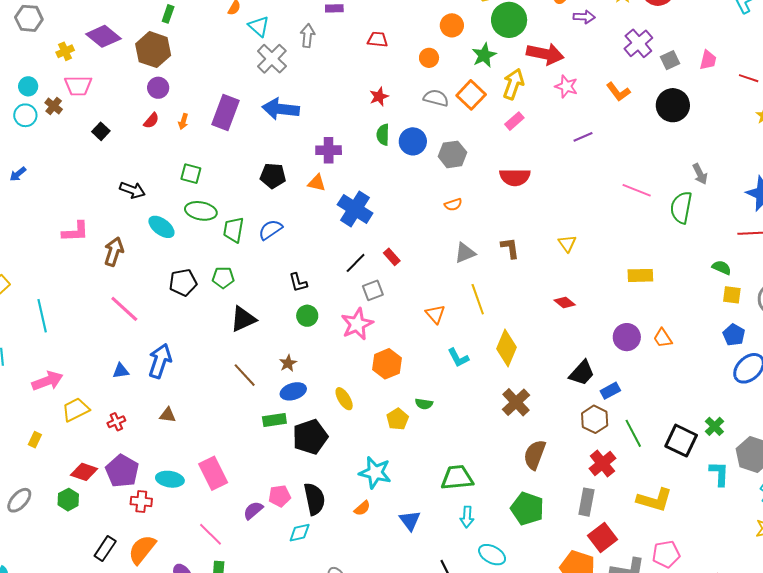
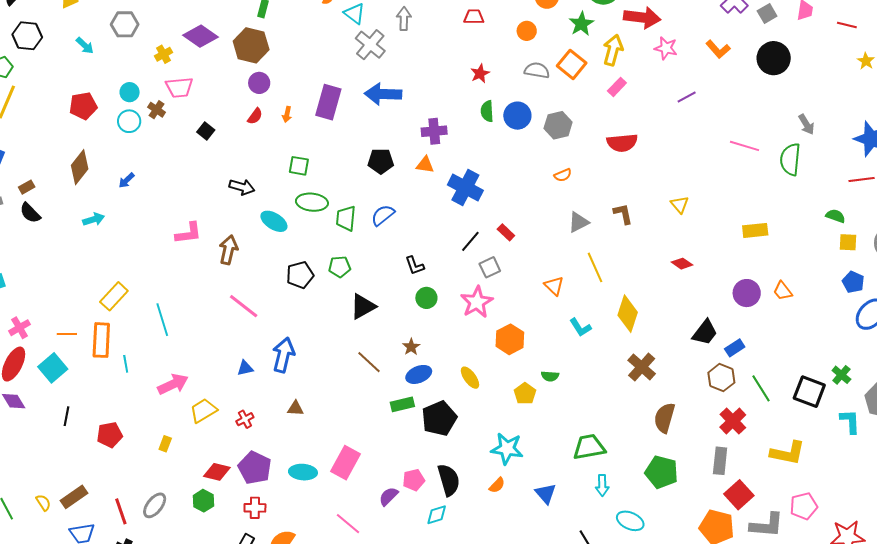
pink rectangle: (213, 473) -> (346, 463), turned 60
red cross: (141, 501) -> (255, 508), moved

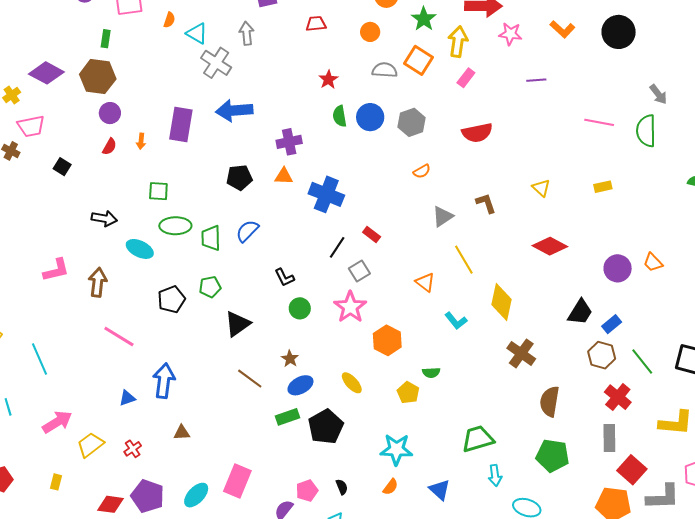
purple line: (687, 97) -> (536, 80), turned 30
yellow rectangle: (755, 230) -> (603, 187), moved, size x0.7
red diamond: (682, 264) -> (550, 246), size x1.6
cyan ellipse: (303, 472) -> (196, 495), turned -44
black semicircle: (449, 480) -> (342, 487), size x0.5

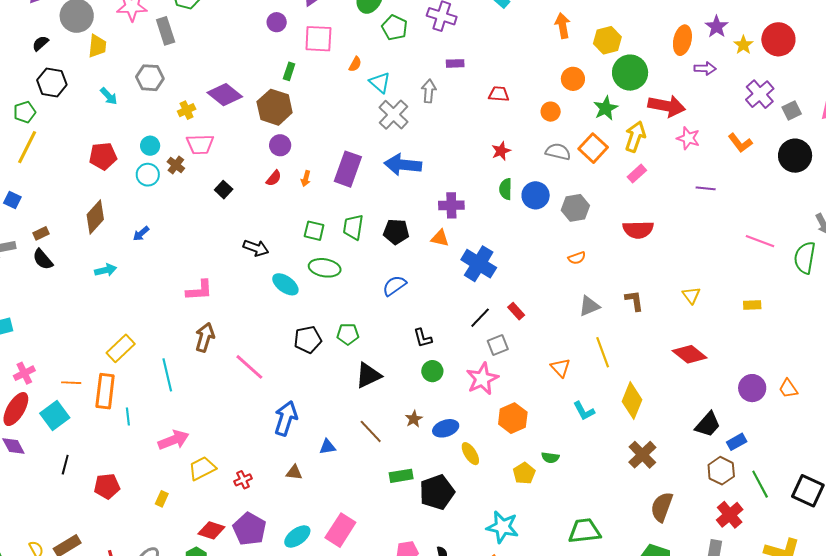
green trapezoid: (211, 238) -> (353, 227), moved
brown arrow: (98, 282) -> (205, 337), moved
blue ellipse: (300, 385) -> (446, 428), moved
blue triangle: (127, 398) -> (327, 447), moved

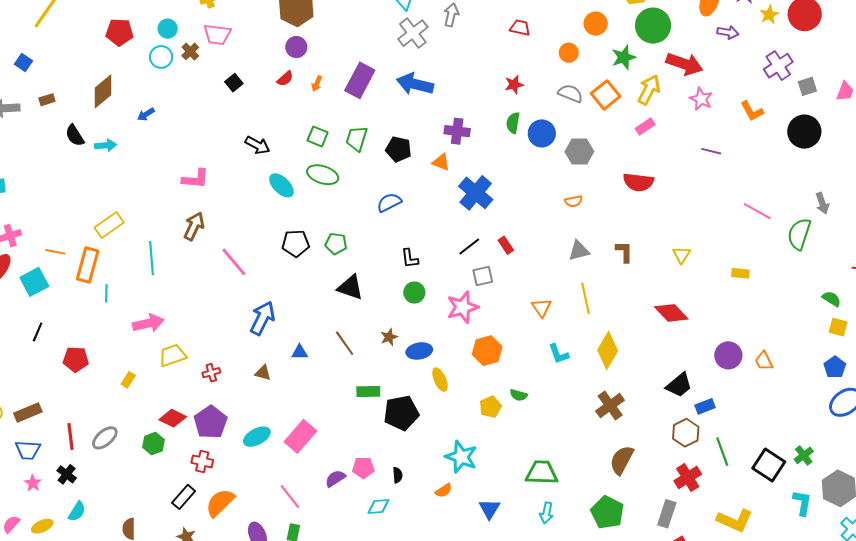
black semicircle: (43, 259) -> (75, 135), moved
black triangle: (368, 375) -> (350, 287), turned 36

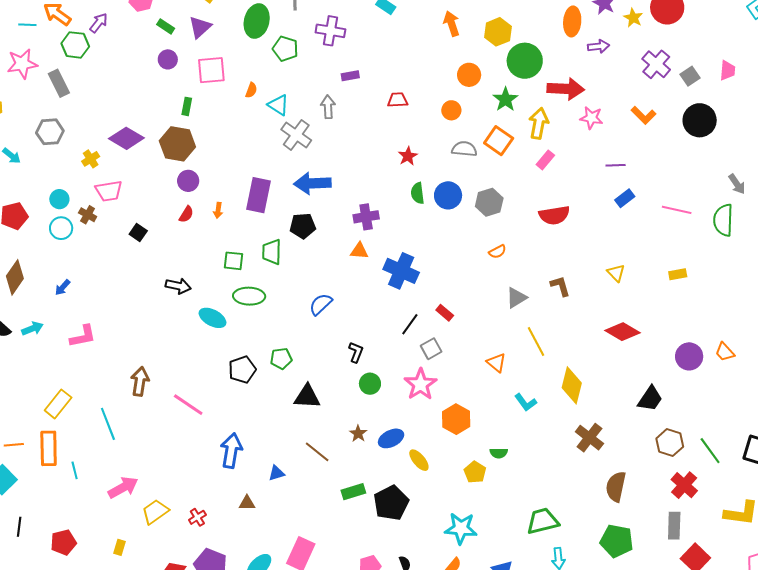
black pentagon: (399, 149) -> (303, 226), moved
pink L-shape: (195, 179) -> (83, 336), moved
black L-shape: (410, 258) -> (356, 352), turned -135
blue rectangle: (705, 406) -> (625, 198), moved

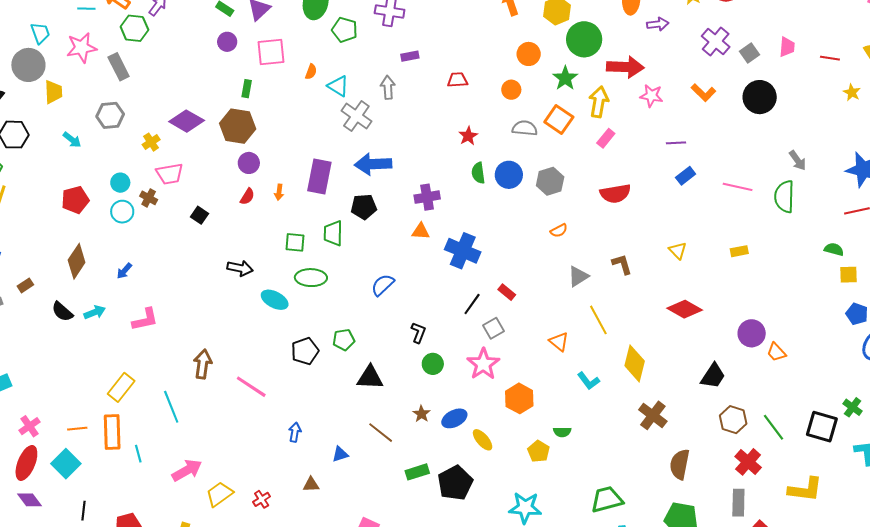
orange trapezoid: (725, 352) -> (776, 352), moved
blue arrow: (231, 451) -> (295, 432), size x0.6

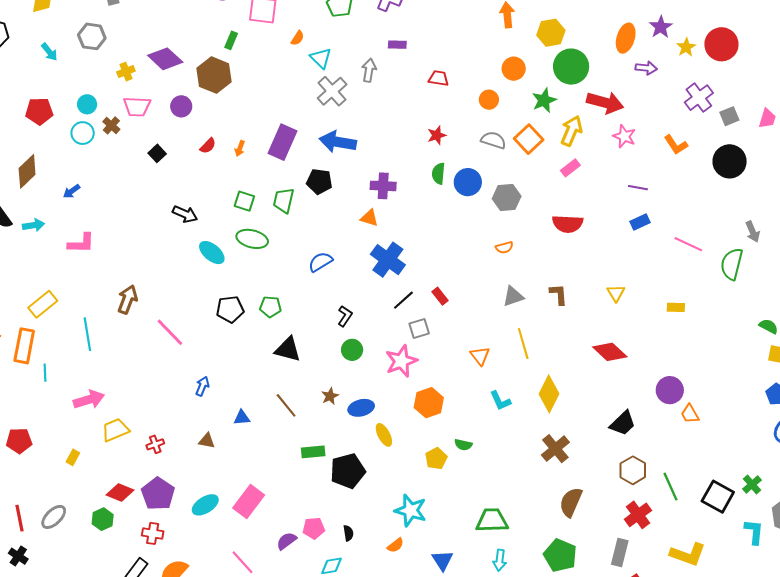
purple circle: (249, 163) -> (181, 106), moved
blue cross: (463, 251) -> (388, 260), moved

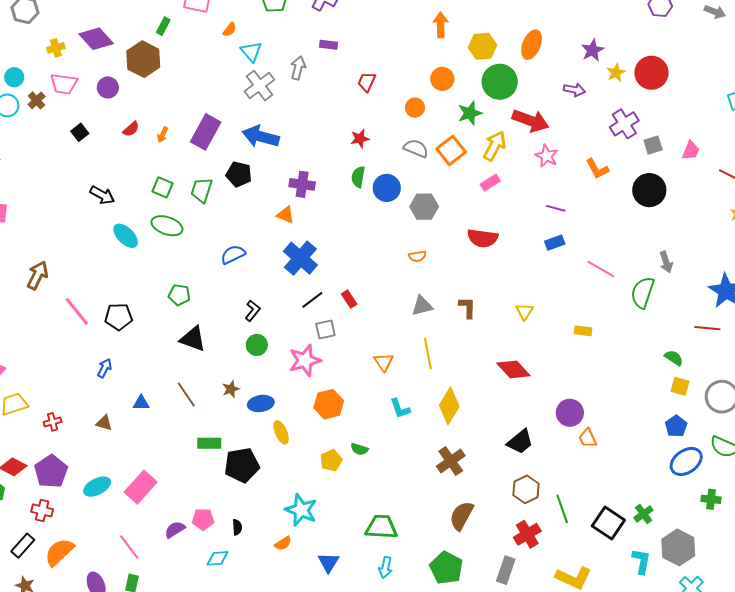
orange ellipse: (626, 38) -> (532, 45), moved
red trapezoid: (439, 78) -> (367, 82), turned -80
black pentagon: (230, 309) -> (119, 317), moved

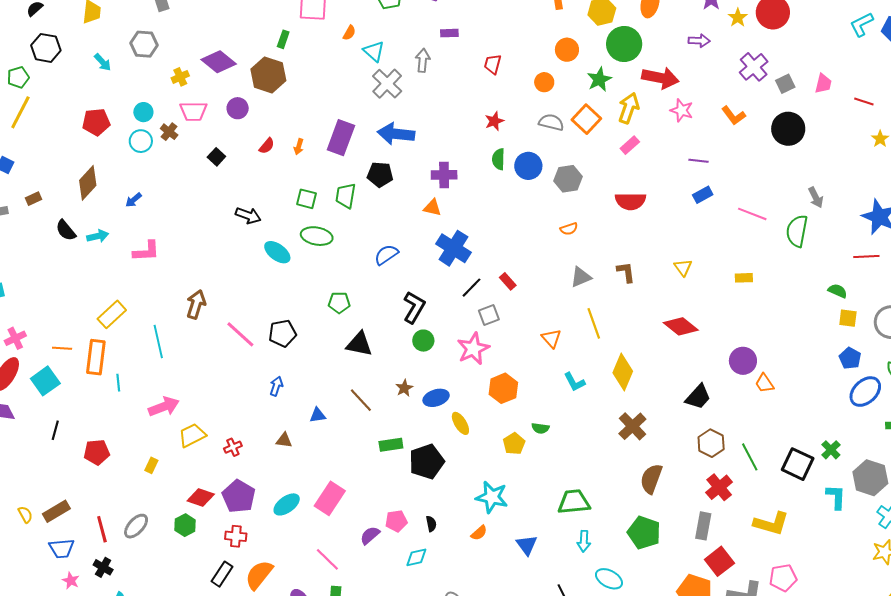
black L-shape: (253, 311) -> (414, 307), size x1.5

